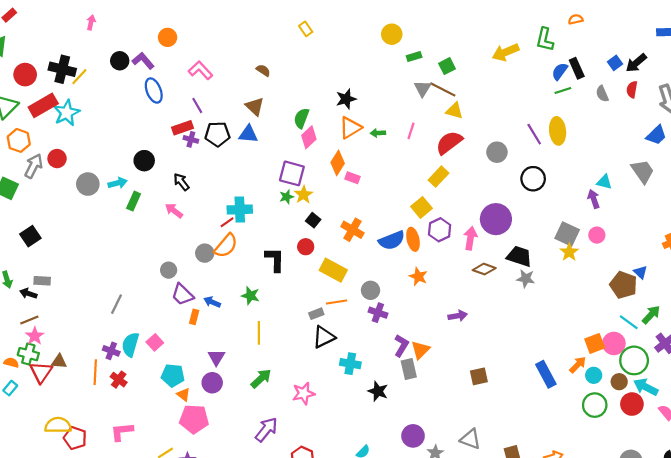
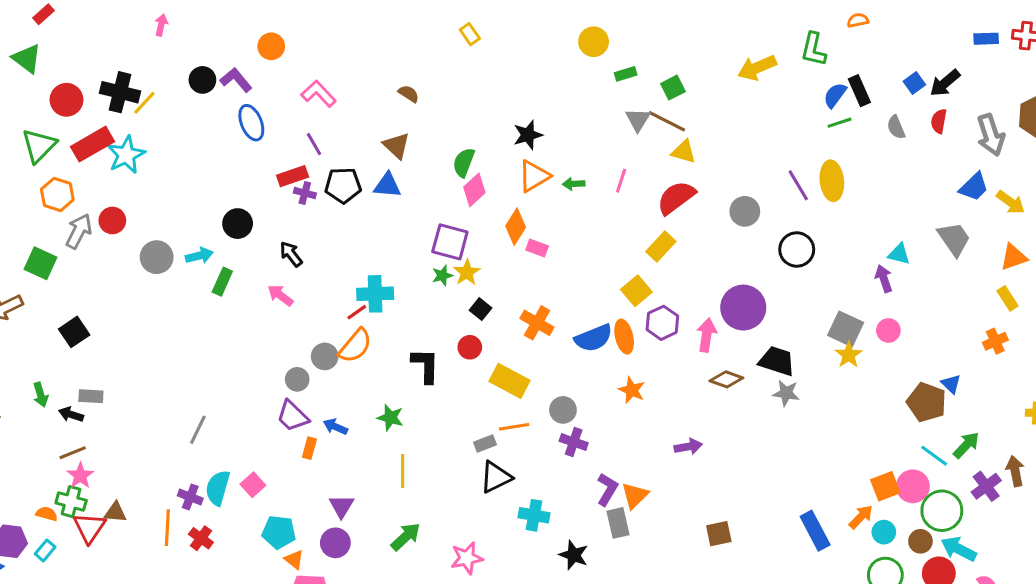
gray circle: (169, 270) -> (297, 379), moved

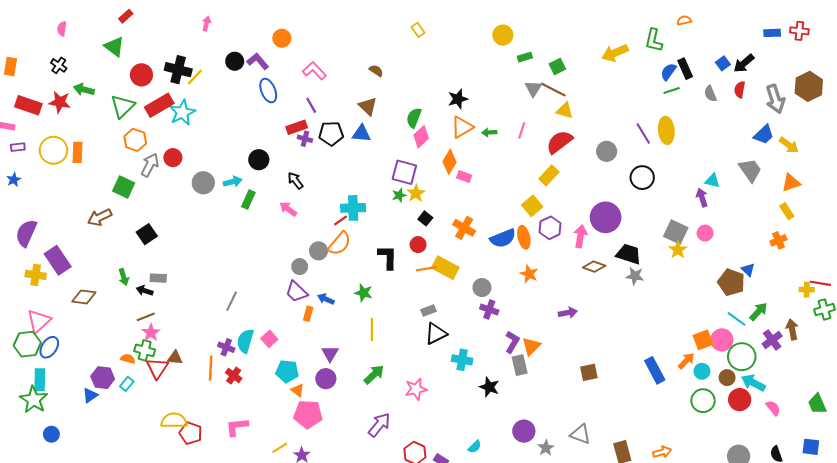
orange line: (514, 427) -> (426, 269), moved

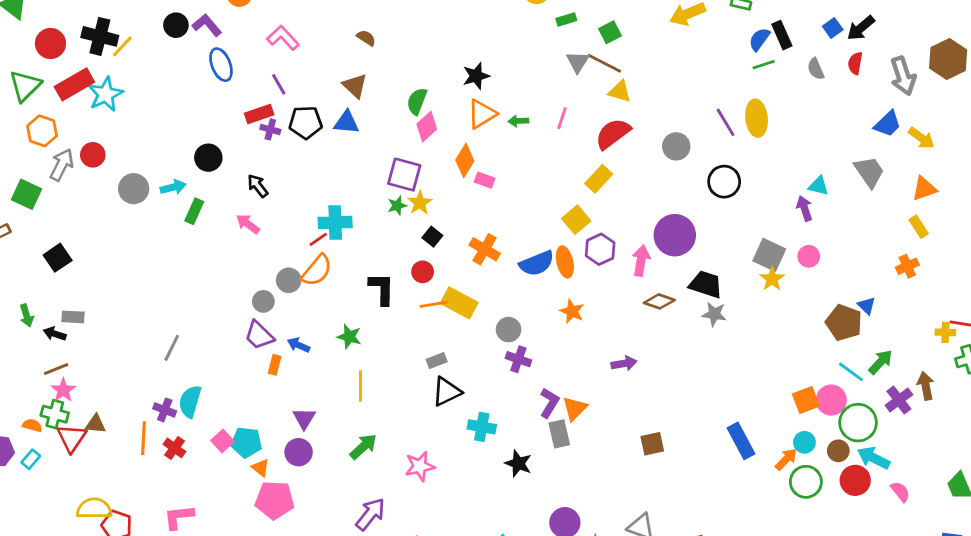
pink square: (269, 339) -> (222, 441), moved
orange arrow: (686, 361) -> (786, 459), moved

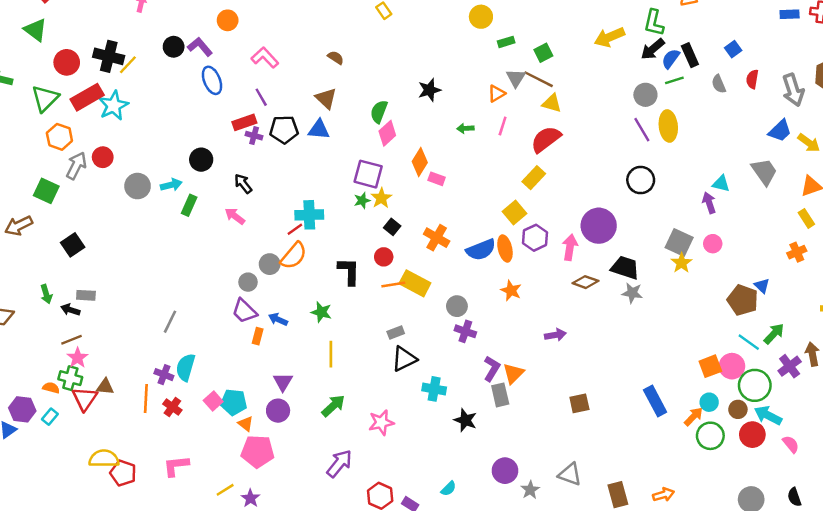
black arrow: (861, 28) -> (653, 49), moved
orange triangle: (482, 114) -> (497, 94), moved, size x0.7
gray circle: (676, 146) -> (645, 95), moved

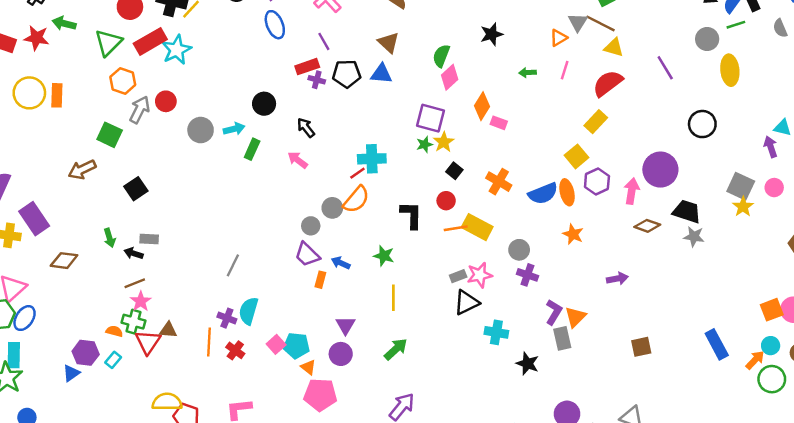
purple line: (642, 130) -> (665, 68), moved
pink star: (381, 423) -> (480, 275), moved

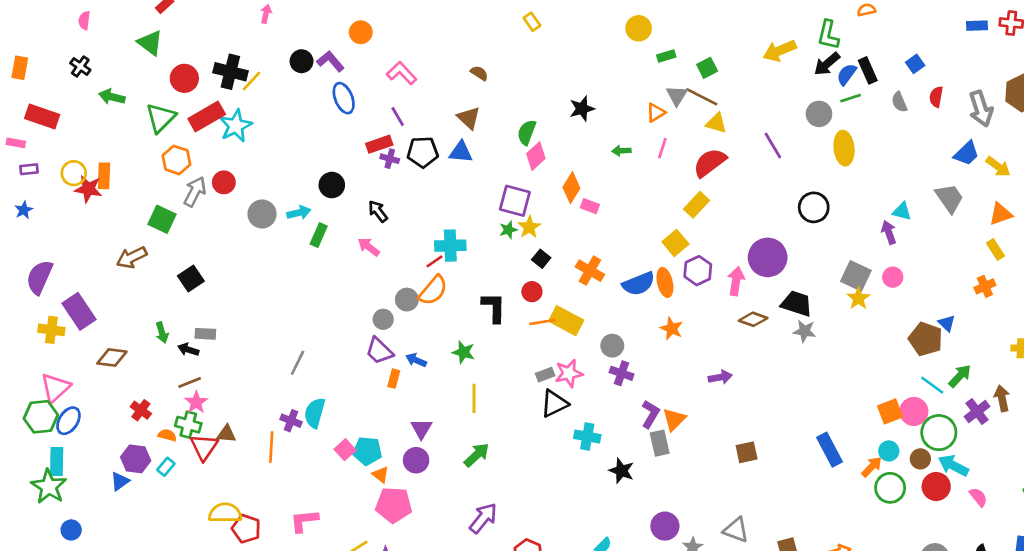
red star: (37, 38) -> (88, 189), moved
yellow circle: (29, 93) -> (74, 173), size x0.7
red cross: (235, 350) -> (141, 410), moved

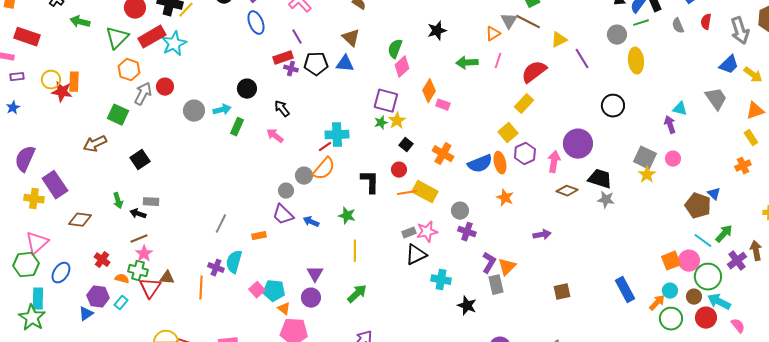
yellow triangle: (716, 123) -> (559, 40), moved, turned -42
green arrow: (621, 151) -> (467, 63), size x1.5
orange rectangle: (394, 379) -> (259, 236), moved, turned 64
blue ellipse: (68, 421) -> (61, 273), moved

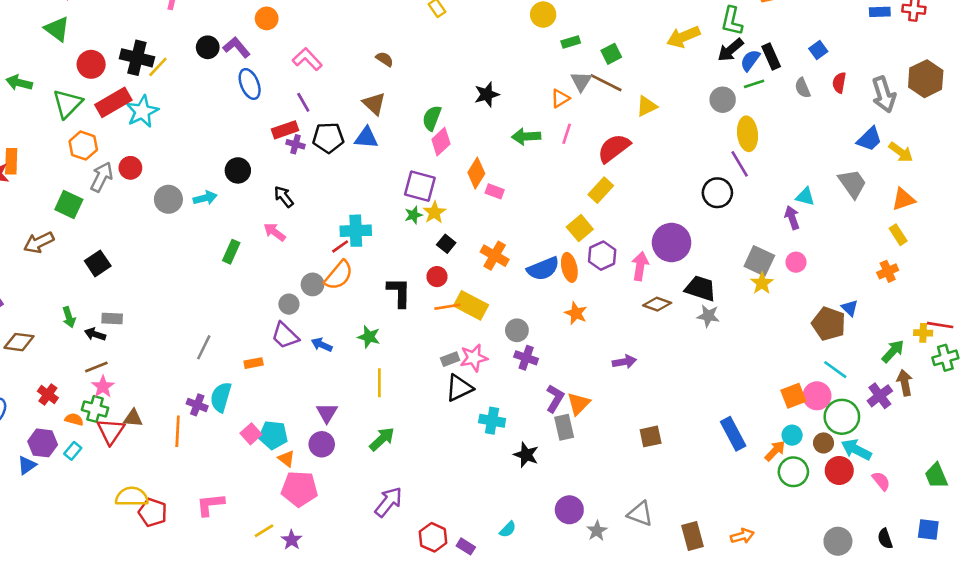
purple line: (582, 59) -> (740, 164), moved
green rectangle: (237, 127) -> (231, 252), moved
green arrow: (724, 234) -> (893, 351), moved

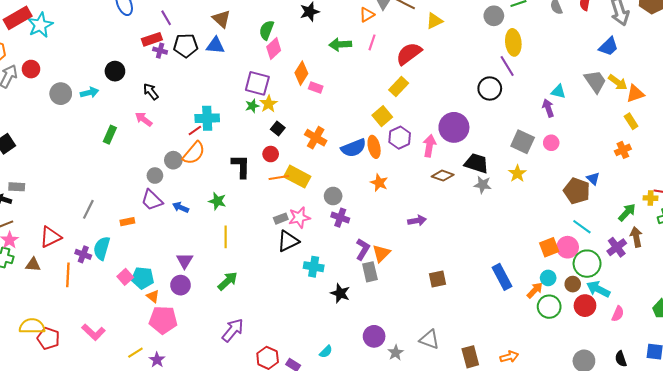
yellow arrow: (901, 152) -> (618, 82), moved
yellow star: (762, 283) -> (517, 173), moved
red triangle: (111, 431) -> (50, 237), moved, turned 30
pink semicircle: (881, 481) -> (618, 314), turned 63
pink L-shape: (210, 505) -> (93, 332), turned -130

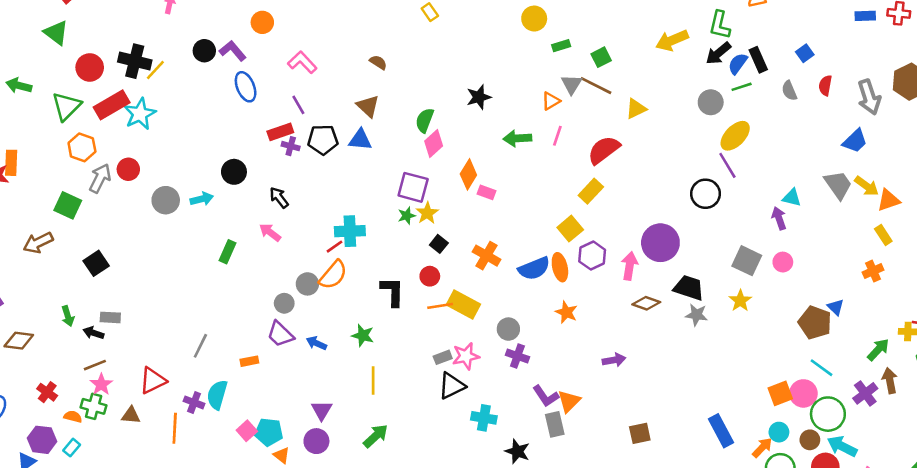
yellow ellipse: (513, 42) -> (735, 136), turned 50
purple L-shape: (363, 249) -> (546, 396), turned 115

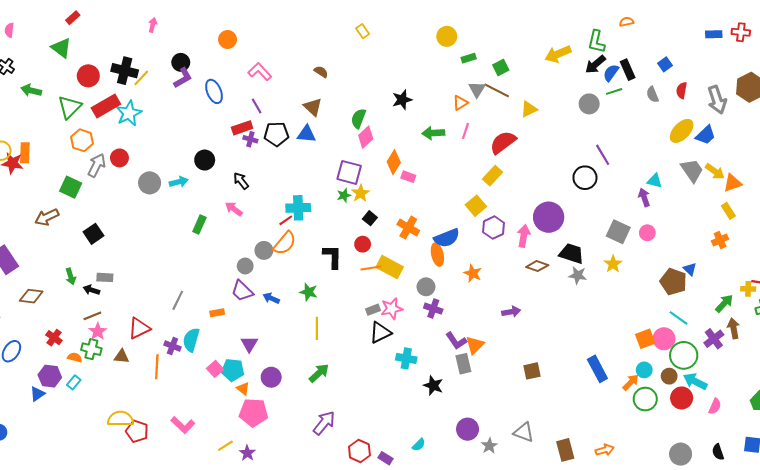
purple L-shape: (233, 51) -> (183, 78), moved, turned 100
yellow ellipse: (735, 136) -> (682, 131), moved
orange ellipse: (560, 267) -> (437, 255), moved
purple triangle: (322, 410) -> (249, 344), moved

